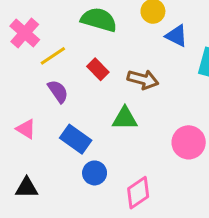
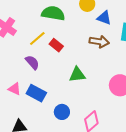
yellow line: (53, 56) -> (37, 39), moved
brown arrow: (143, 79) -> (99, 42), moved
blue rectangle: (76, 139) -> (36, 93), moved

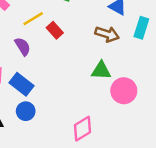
green triangle: (77, 75) -> (101, 71), moved
blue circle: (62, 112) -> (26, 111), moved

